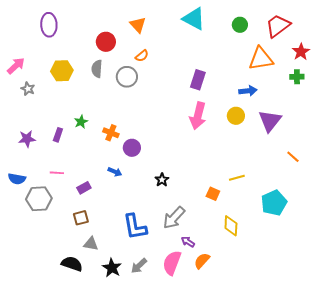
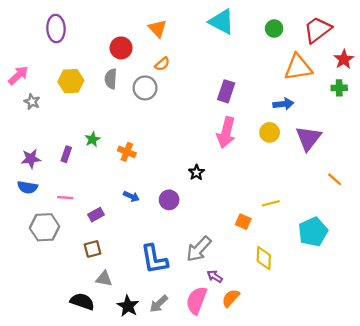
purple circle: (132, 148) -> (169, 200), moved
blue semicircle: (17, 179) -> (27, 187), moved
black star: (162, 180) -> (196, 172), moved

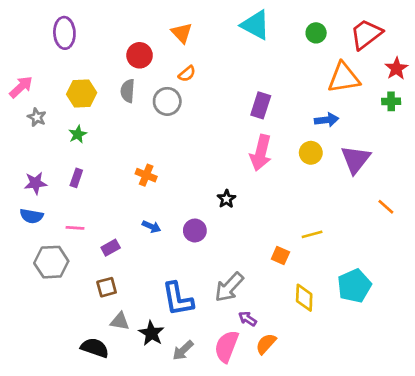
green star: (93, 139) -> (78, 134), moved
cyan pentagon: (313, 232) -> (354, 286), moved
black star: (128, 306) -> (151, 333), moved

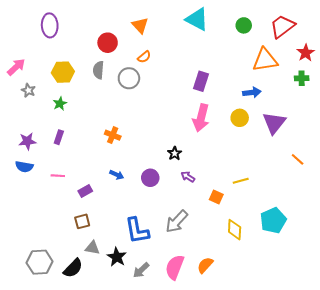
gray hexagon: (51, 262) -> (40, 262), moved
purple arrow: (248, 319) -> (188, 177), moved
black semicircle: (95, 348) -> (73, 268), turned 115

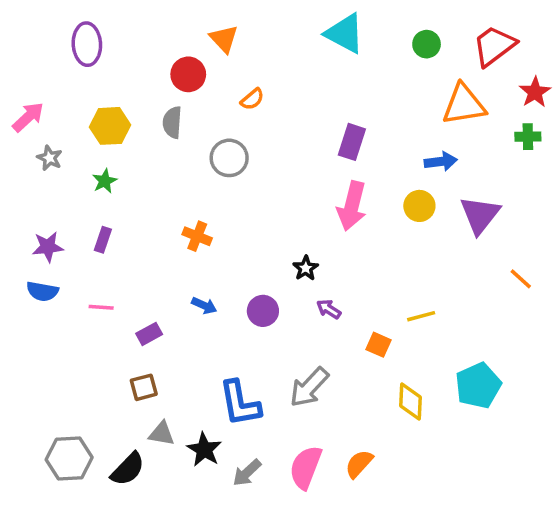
orange triangle: (140, 25) -> (224, 39), moved
gray circle: (129, 78) -> (229, 158), moved

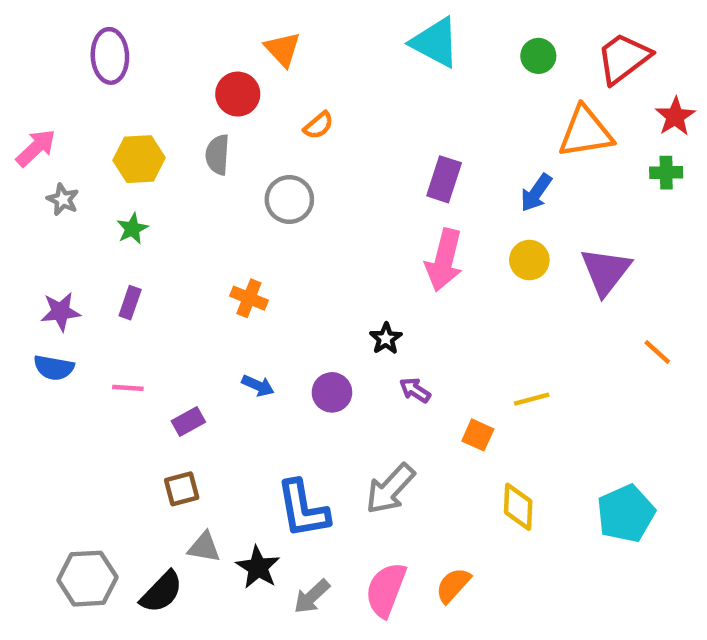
blue arrow: (441, 161) -> (536, 193), moved, turned 132
cyan pentagon: (478, 386) -> (626, 513), moved

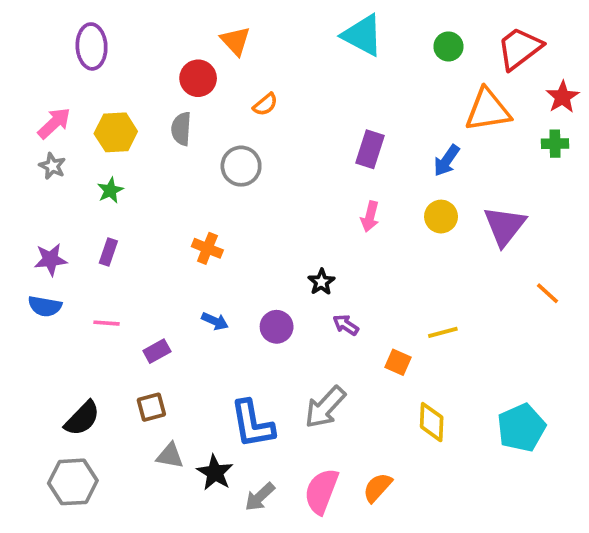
pink arrow: (36, 148) -> (54, 123), moved
pink arrow: (444, 260) -> (370, 217), size x0.6
black semicircle: (161, 592) -> (82, 418), moved

